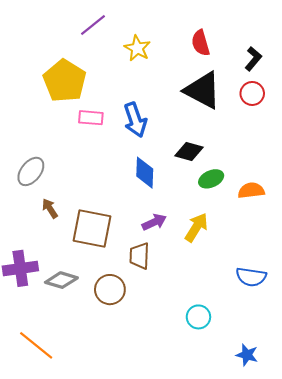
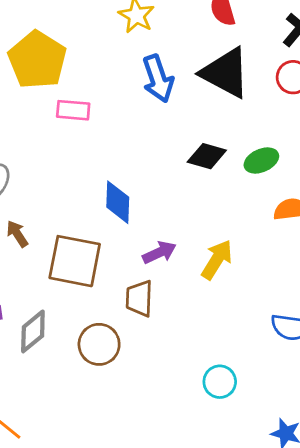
blue arrow: (135, 120) -> (158, 79), moved
blue diamond: (145, 173) -> (118, 202), moved
green ellipse: (211, 179) -> (261, 160), moved
gray diamond: (61, 280) -> (33, 331), turned -56

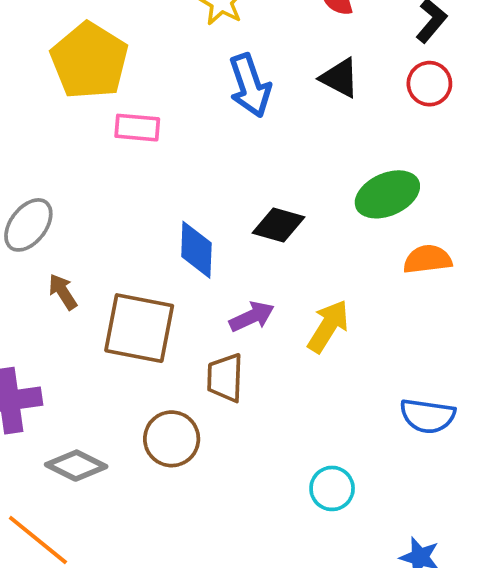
black triangle: (225, 73) -> (340, 78), size x0.6
black diamond: (207, 156) -> (279, 225), moved
green ellipse: (261, 160) -> (387, 194), size x1.4
gray diamond: (33, 331) -> (76, 466), moved, turned 66

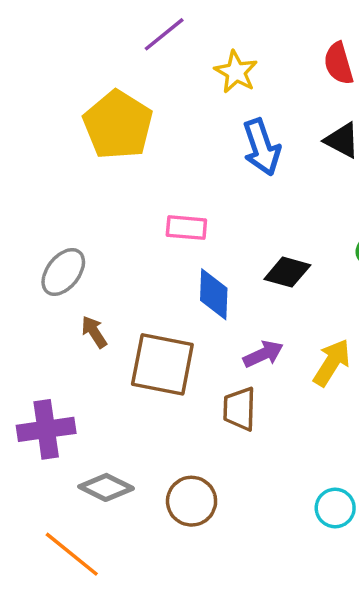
pink rectangle: (137, 128) -> (186, 228), moved
brown circle: (172, 439) -> (192, 501), moved

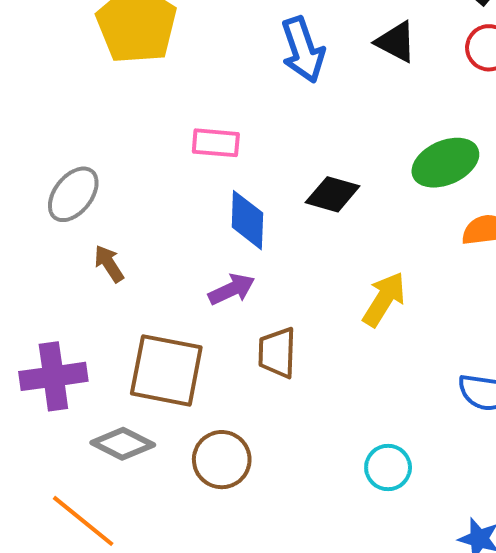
purple arrow: (263, 354) -> (232, 289), moved
brown square: (162, 364) -> (166, 370), moved

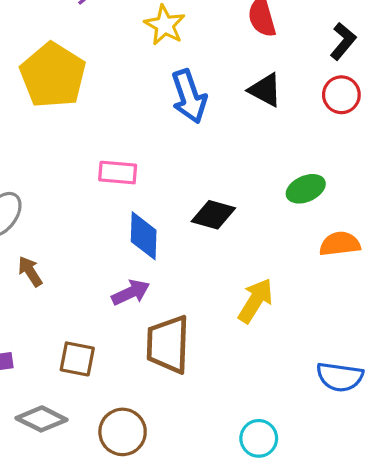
green ellipse: (445, 163) -> (306, 189), size x0.7
brown trapezoid: (277, 353) -> (168, 344), size x1.4
brown square: (166, 370) -> (77, 359), size x0.6

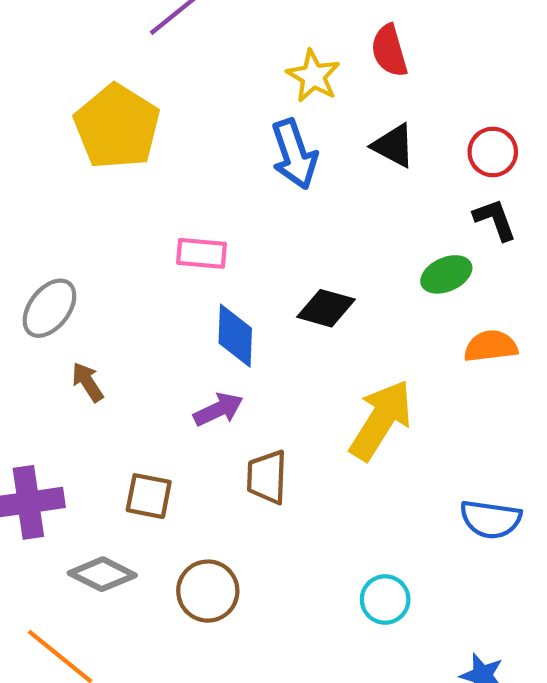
yellow star: (165, 25) -> (313, 76), moved
black L-shape: (343, 41) -> (495, 220), moved, turned -60
yellow arrow: (255, 301) -> (381, 420), size x1.4
brown trapezoid: (168, 344) -> (267, 477), size x0.7

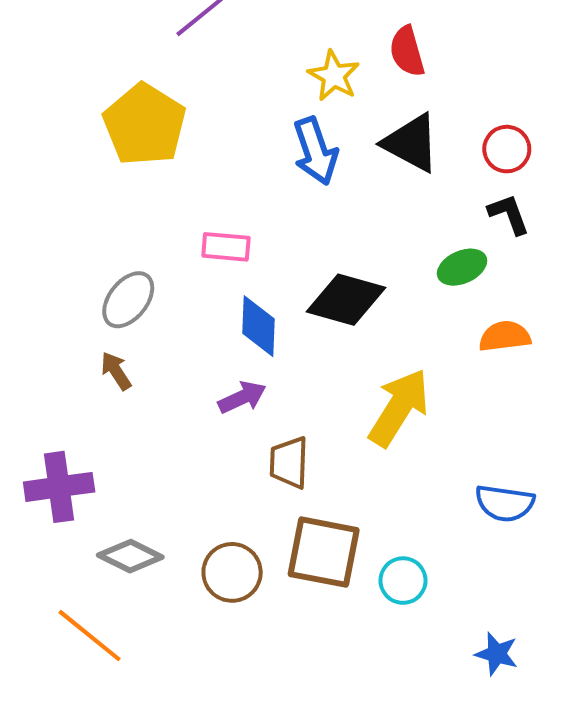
black triangle: (394, 146) -> (411, 143), size x1.4
gray ellipse: (49, 308) -> (128, 300), moved
black diamond: (326, 308) -> (346, 300), size x1.4
brown square: (149, 496) -> (324, 552), moved, size x1.6

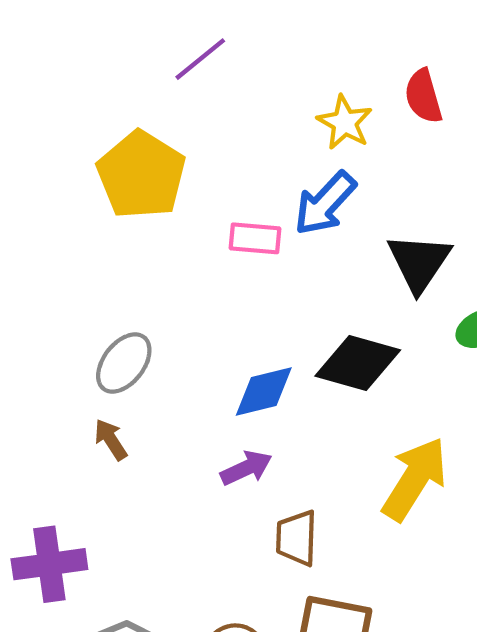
black triangle: (411, 143) -> (419, 262), moved, turned 36
blue arrow: (315, 151) -> (325, 203), turned 62
pink rectangle: (226, 247) -> (255, 238), moved
blue diamond: (258, 326) -> (264, 391), turned 74

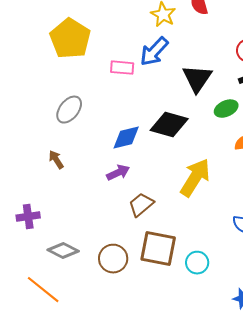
gray ellipse: (124, 363) -> (69, 110), moved
brown trapezoid: (297, 538) -> (141, 205), turned 48
purple cross: (49, 564) -> (28, 217), size x0.7

